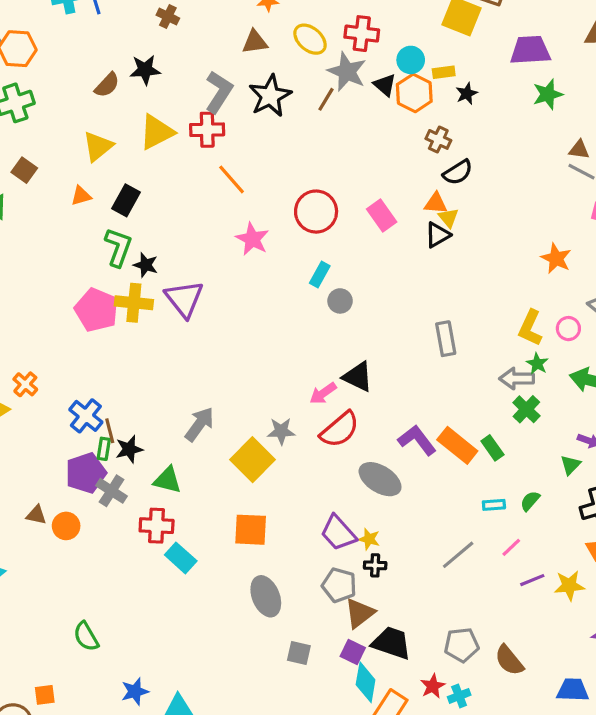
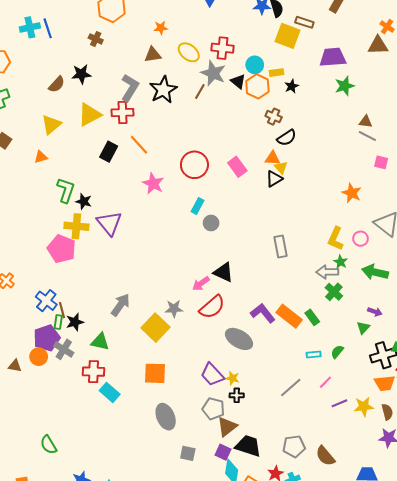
black rectangle: (126, 200) -> (109, 152), moved
pink pentagon: (97, 310) -> (62, 249), moved
orange circle: (66, 526) -> (39, 357), moved

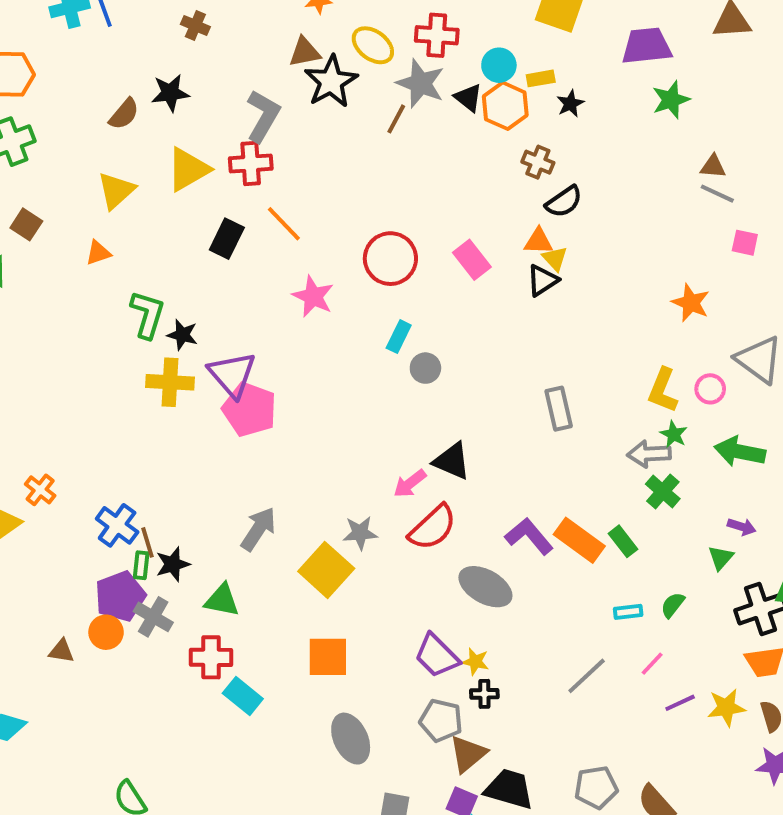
black star: (163, 90) -> (331, 82), moved
pink pentagon: (62, 249) -> (250, 409), moved

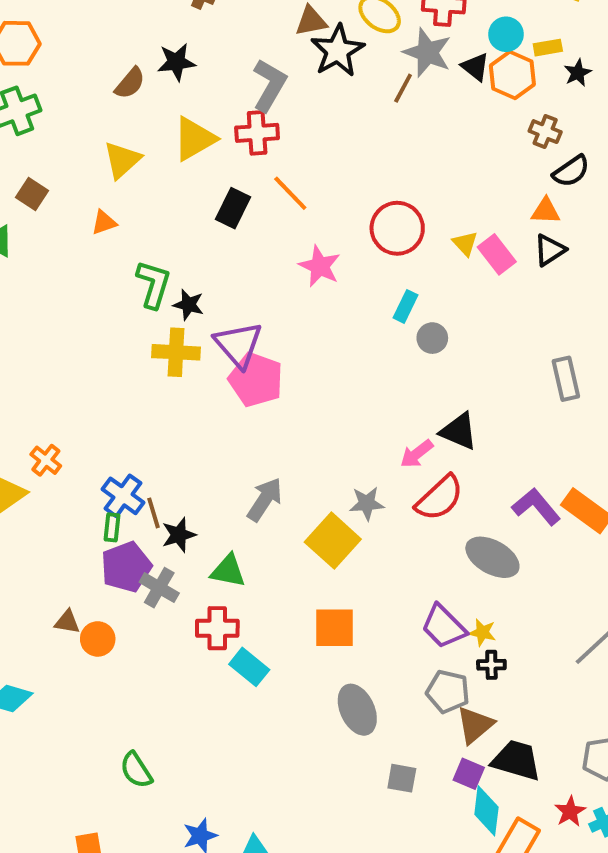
yellow triangle: (555, 259) -> (465, 243), moved
pink rectangle: (472, 260) -> (497, 254), moved
green rectangle: (141, 565) -> (112, 527), moved
orange circle: (106, 632) -> (98, 639), moved

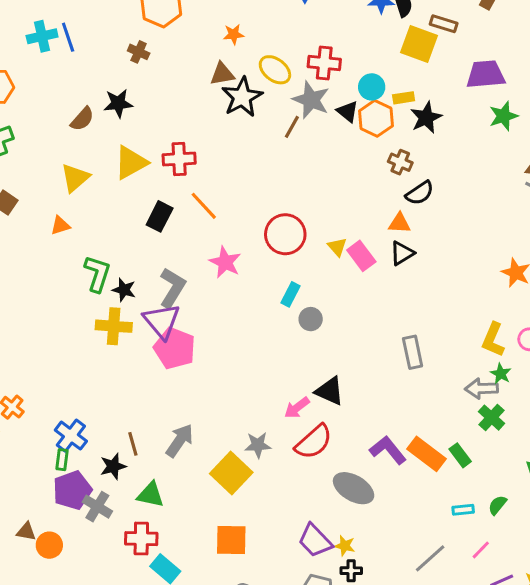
black star: (578, 73) -> (426, 118), size x1.5
gray L-shape: (269, 85) -> (172, 288), moved
brown line: (154, 513) -> (133, 444), moved

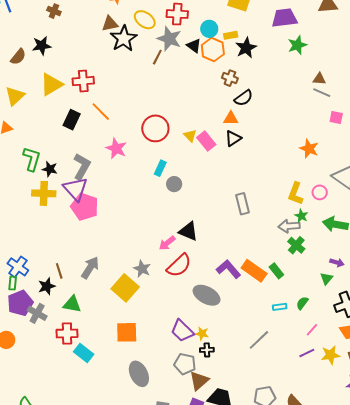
gray star: (258, 445) -> (142, 269), turned 30
pink line: (481, 550) -> (312, 330), moved

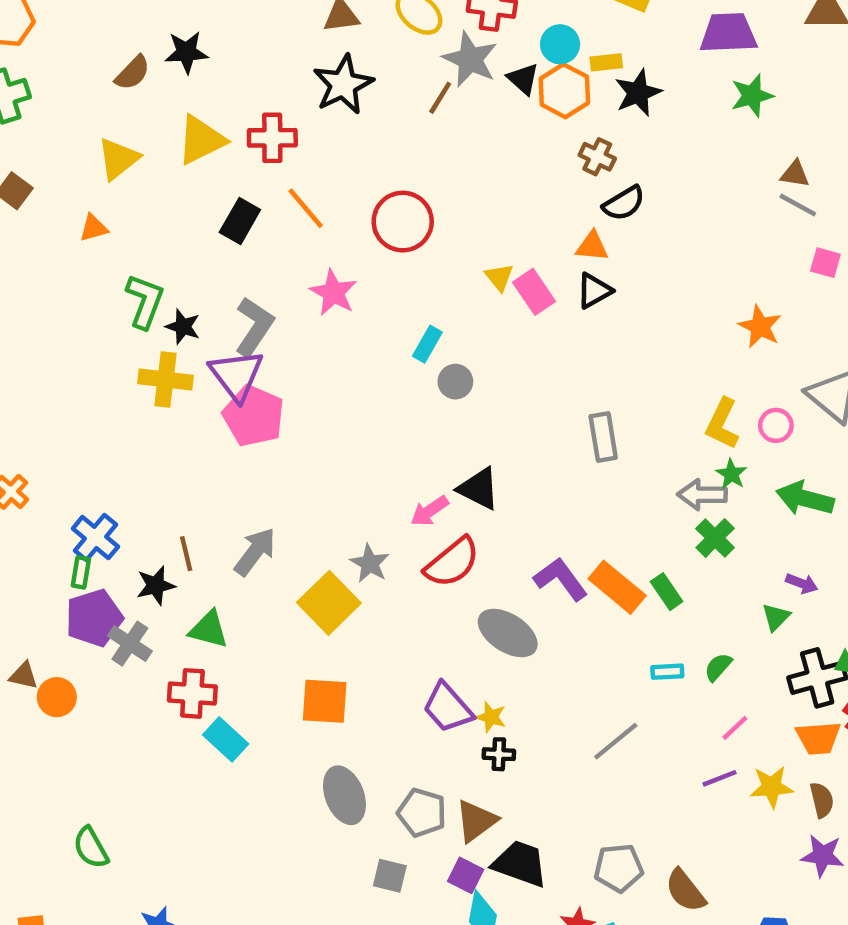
black star: (124, 39) -> (343, 84), moved
red circle: (155, 128) -> (403, 222), moved
gray pentagon: (185, 364) -> (422, 813), moved

